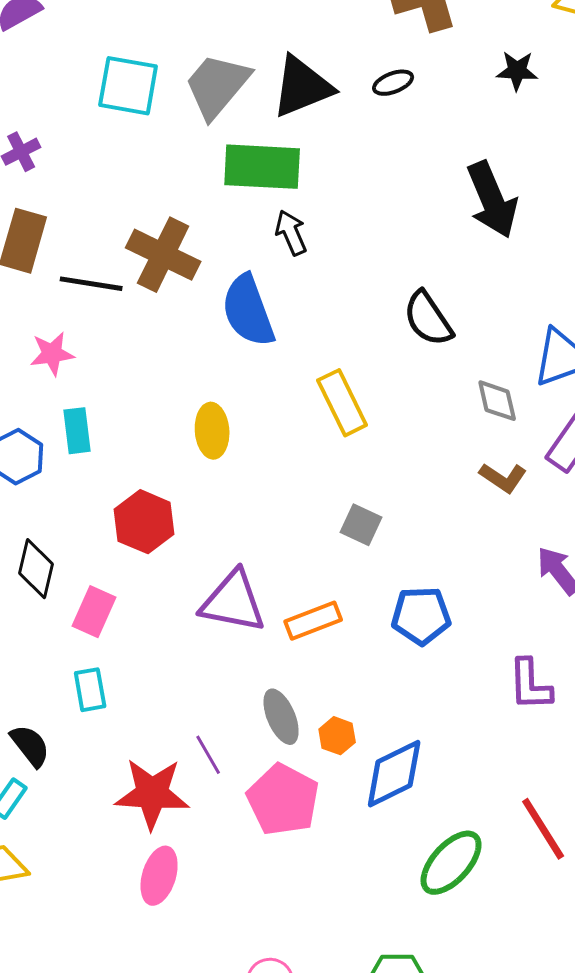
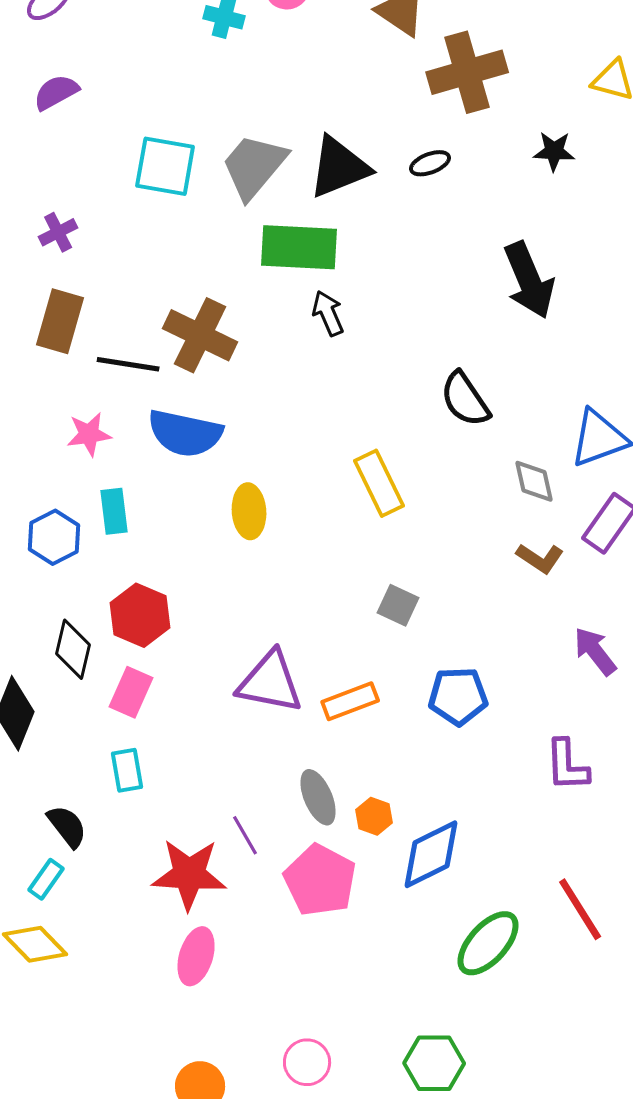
blue semicircle: (248, 311) -> (185, 433), moved, turned -58
red hexagon: (144, 522) -> (140, 615), moved

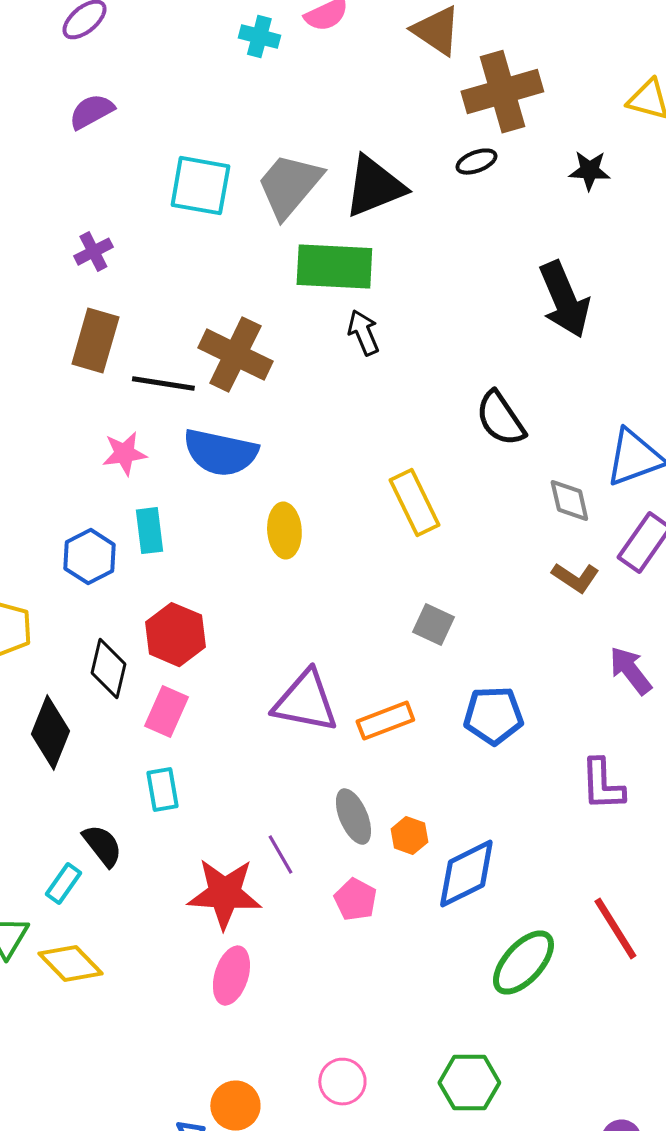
black ellipse: (430, 163) -> (476, 162), moved
cyan rectangle: (46, 879) -> (63, 884), moved
pink pentagon: (320, 880) -> (355, 900), size x0.6

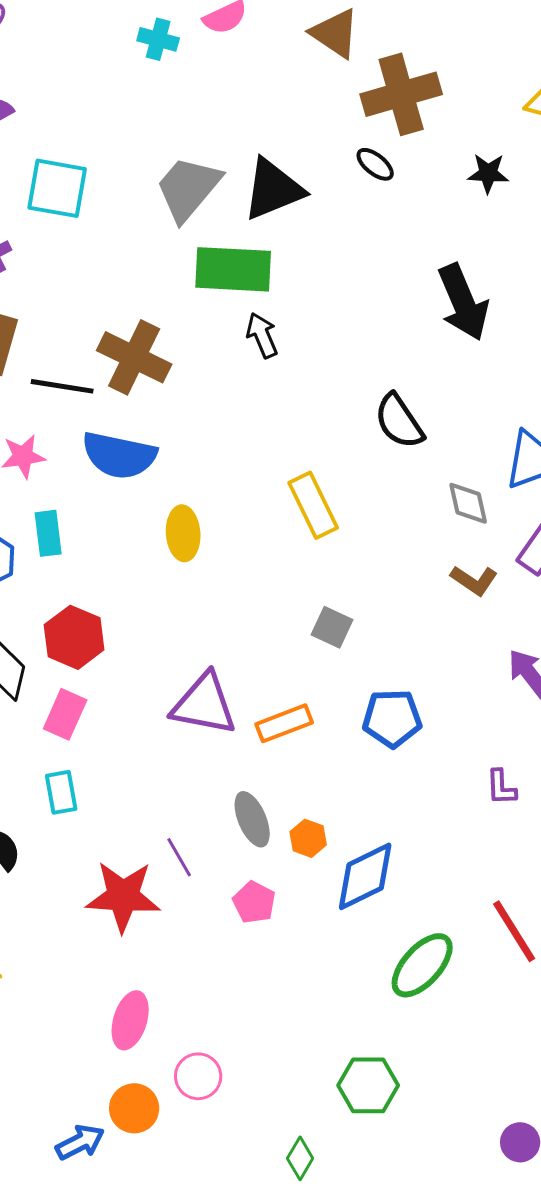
black ellipse: (476, 162) -> (375, 164), turned 60
cyan square: (200, 186) -> (57, 188), moved
purple L-shape: (602, 785) -> (501, 787), size x0.7
pink ellipse: (231, 976) -> (130, 1020), moved
pink circle: (342, 1082) -> (198, 1076), moved

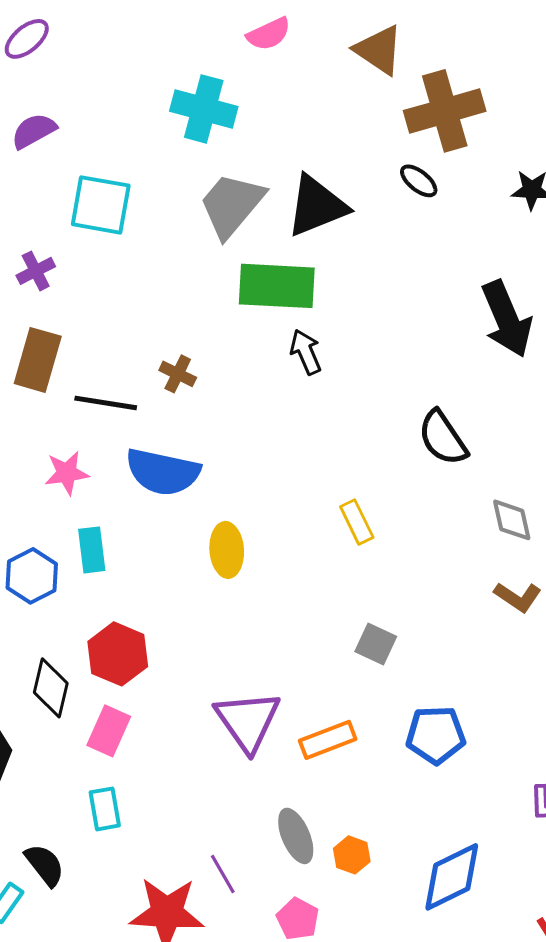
cyan cross: (158, 39) -> (204, 109), moved, size x1.6
brown cross: (134, 357) -> (178, 374), size x0.5
yellow rectangle: (313, 505) -> (357, 522), size x0.7
purple triangle: (204, 704) -> (248, 721), turned 44
blue diamond: (365, 876) -> (452, 877), moved

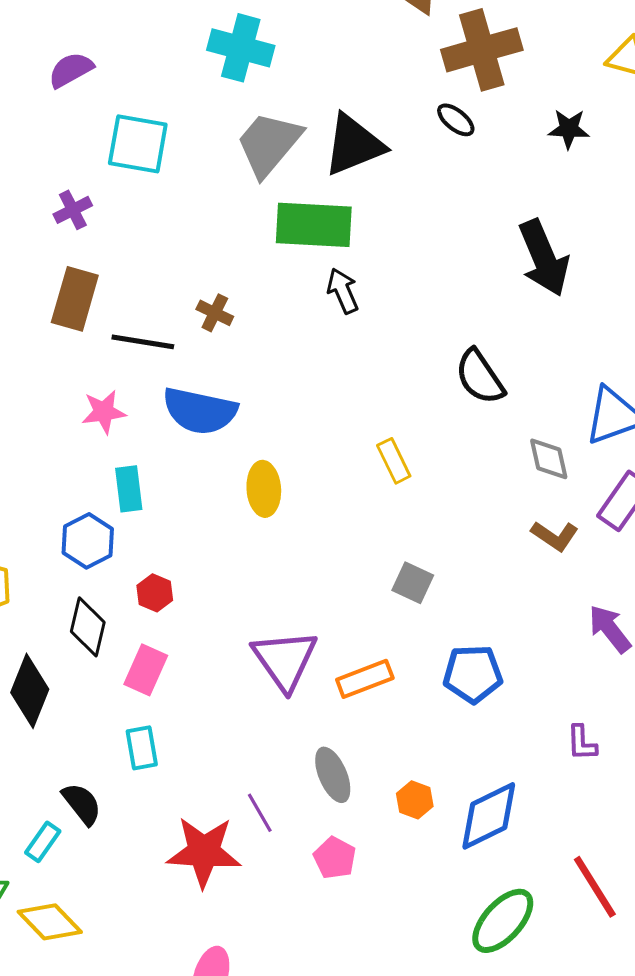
blue hexagon: (32, 576) -> (88, 541), moved
red hexagon: (118, 654) -> (155, 593), size x0.6
orange hexagon: (352, 855) -> (415, 800), moved

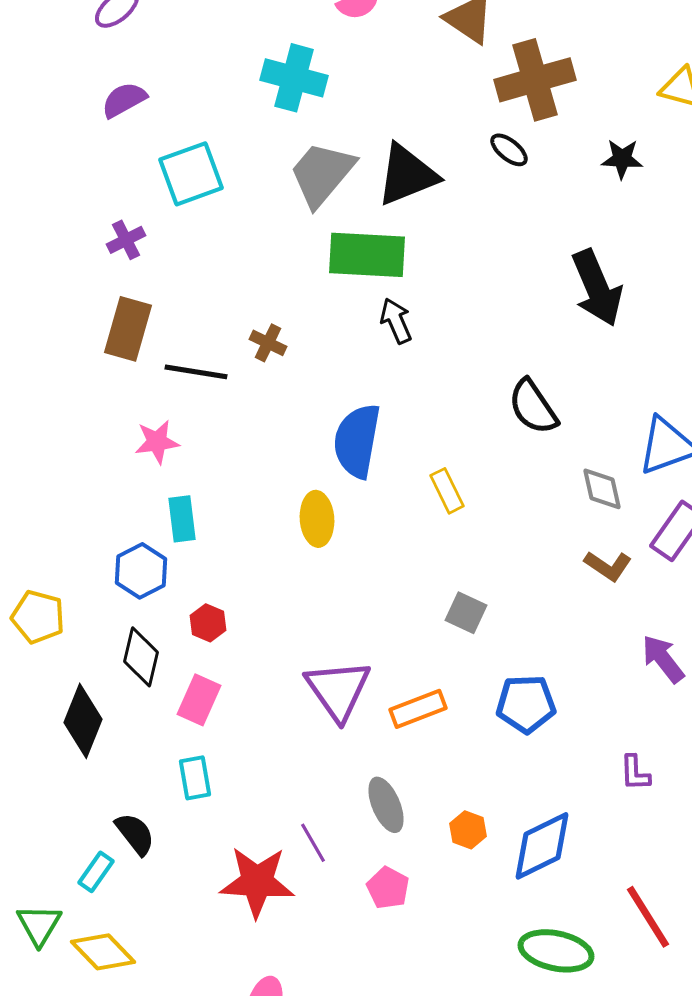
cyan square: (138, 144) -> (191, 174), turned -30
blue semicircle: (200, 411) -> (357, 441), moved, turned 88
green ellipse: (503, 921) -> (556, 951), turned 60

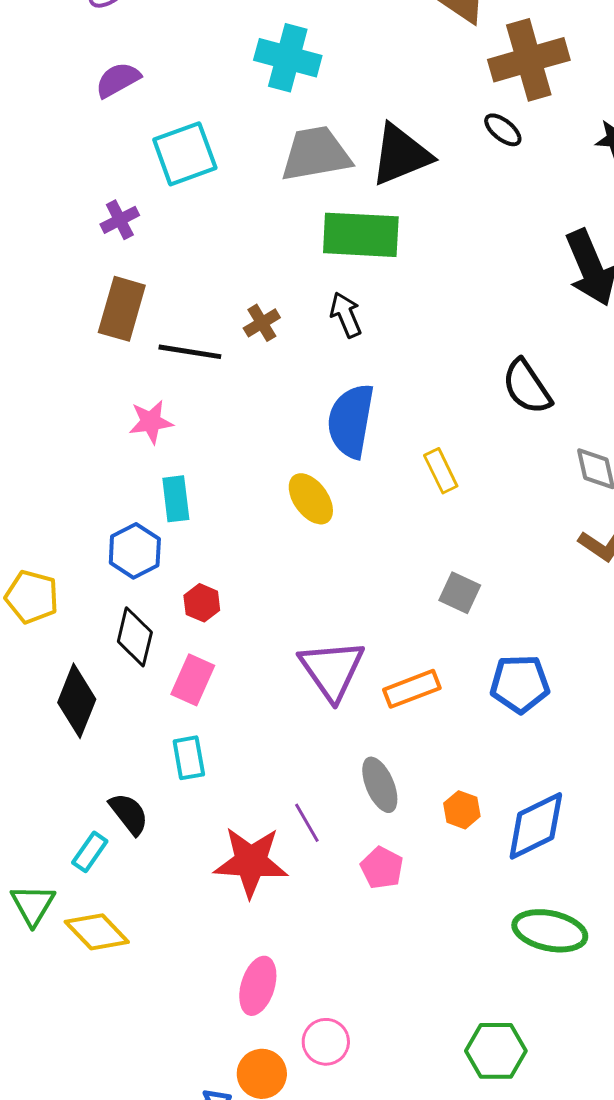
gray trapezoid: (322, 174) -> (316, 154), turned 40
black arrow: (396, 321) -> (346, 315), moved
brown cross: (268, 343) -> (262, 323), turned 33
yellow ellipse: (317, 519) -> (311, 499), turned -32

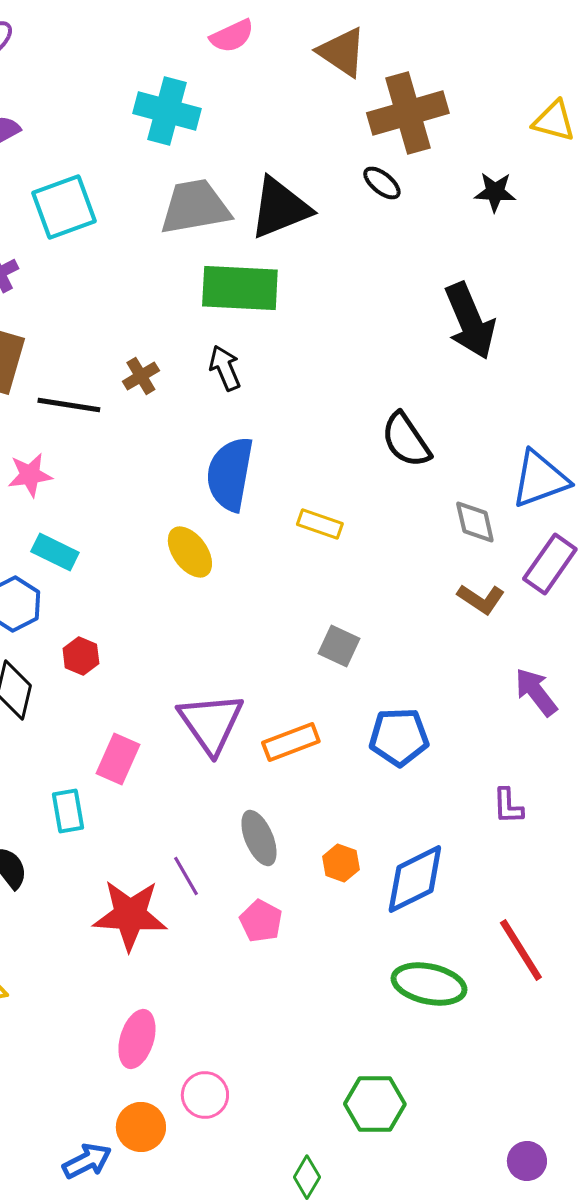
yellow rectangle: (441, 471) -> (320, 524), turned -45
cyan rectangle: (176, 499) -> (55, 552), turned -57
pink rectangle: (193, 680) -> (118, 759), moved

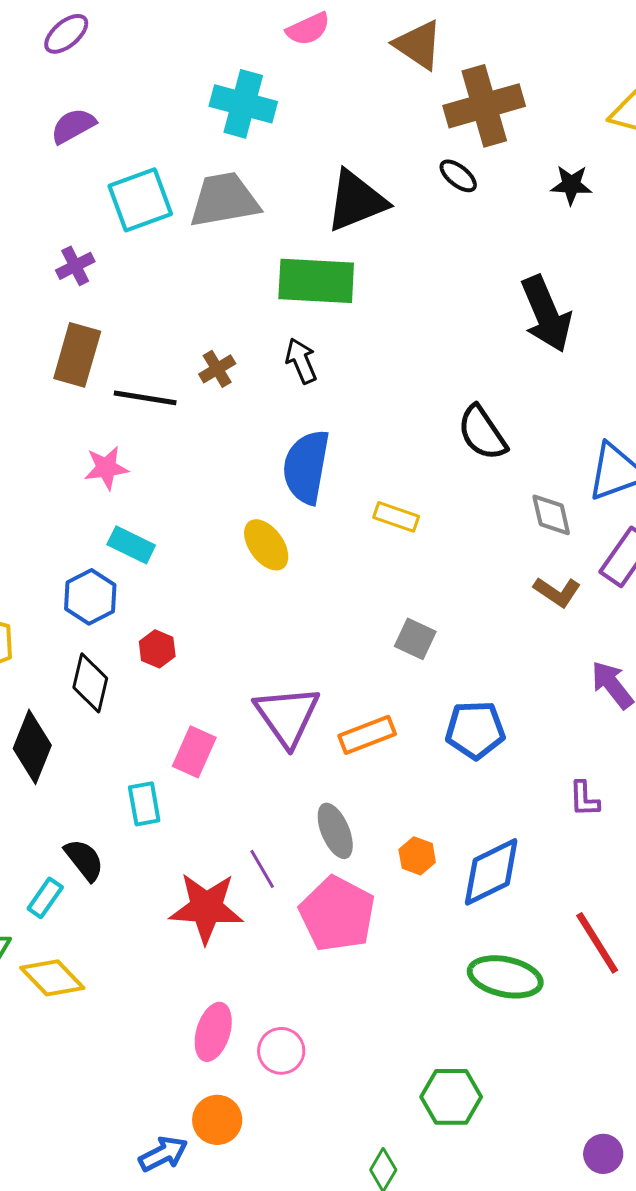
gray trapezoid: (195, 207) -> (224, 200), moved
pink pentagon: (261, 921) -> (337, 914), size x1.8
pink circle: (205, 1095) -> (281, 1051), moved

